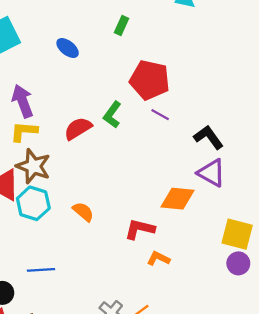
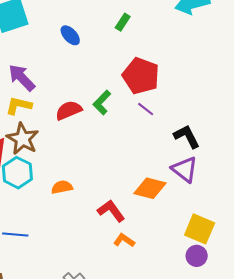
purple arrow: (23, 101) -> (22, 78), turned -32
orange semicircle: (83, 212) -> (62, 187), turned -60
red L-shape: (140, 229) -> (111, 211), turned 32

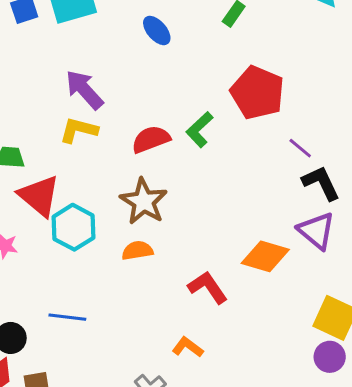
purple line: (146, 109) -> (300, 148), moved
brown star: (23, 139) -> (144, 201), moved
orange L-shape: (124, 240) -> (188, 347), moved

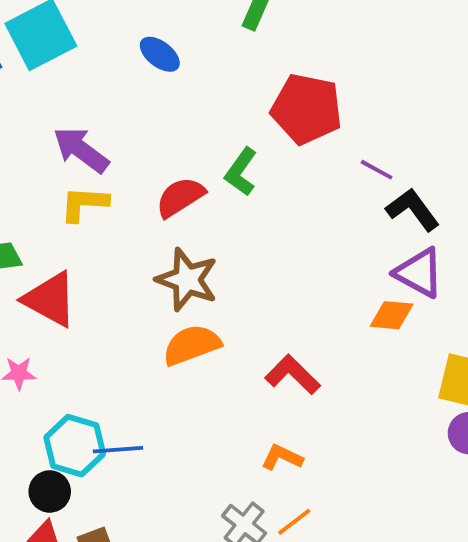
cyan hexagon: (73, 227) -> (75, 446), moved
orange semicircle: (137, 251) -> (192, 345), size x1.4
orange diamond: (265, 256) -> (392, 315), moved, size x0.7

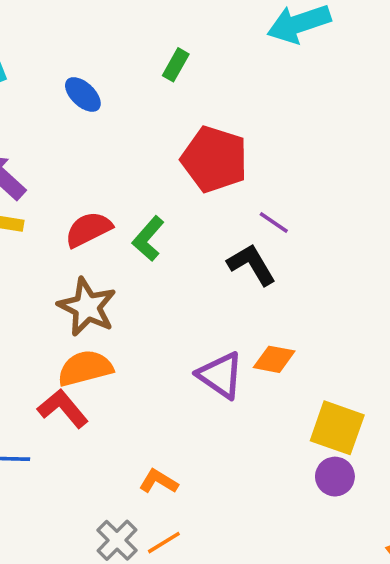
green L-shape: (241, 172) -> (148, 239), moved
black L-shape: (413, 210) -> (252, 264), moved
purple triangle: (419, 273) -> (220, 375), moved
red L-shape: (293, 375) -> (63, 408), moved

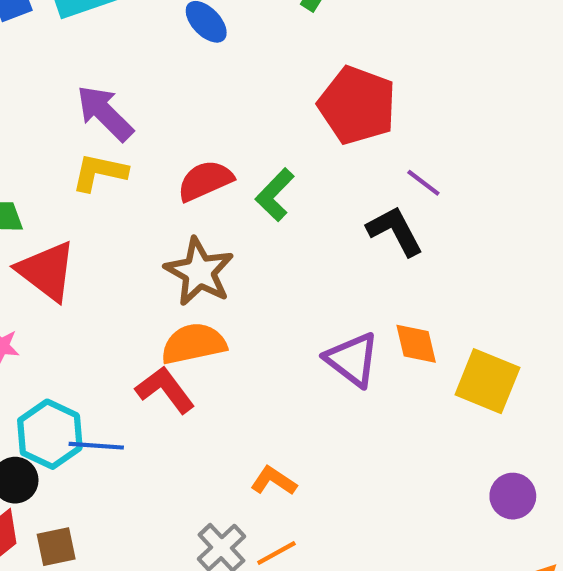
orange diamond: (274, 359) -> (416, 344), turned 63
yellow square: (337, 428) -> (487, 381), moved
purple circle: (335, 477) -> (513, 496), moved

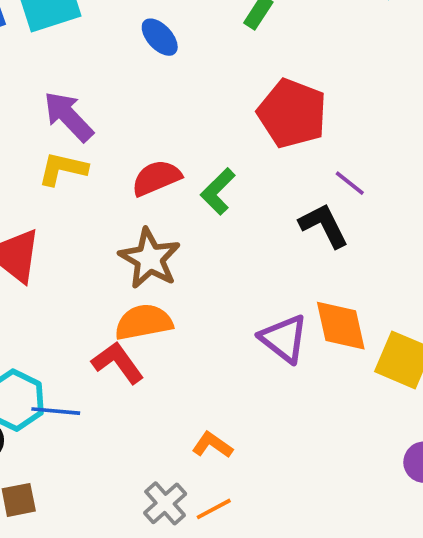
orange diamond: (416, 344) -> (341, 326), size x1.4

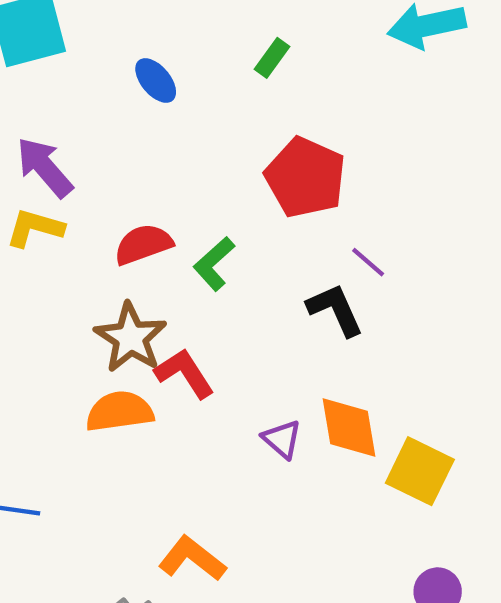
purple triangle: (284, 339) -> (282, 439), size x0.7
red L-shape: (118, 363) -> (184, 373), moved
orange L-shape: (212, 445) -> (192, 559), size x1.4

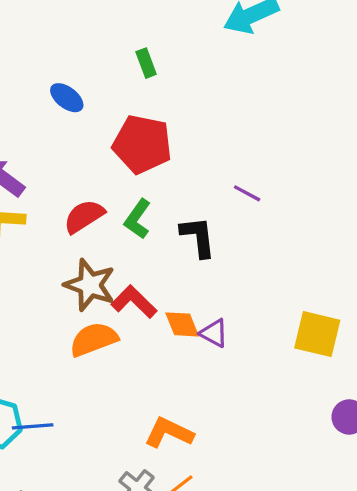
green rectangle: (272, 58) -> (146, 63), turned -44
red pentagon: (305, 177) -> (142, 144), moved
black L-shape: (335, 310) -> (198, 237), moved, turned 30
orange diamond: (349, 428) -> (182, 324), moved, size x0.7

